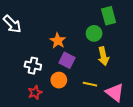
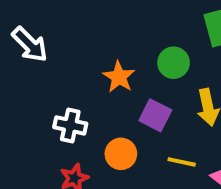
green circle: (94, 33) -> (174, 63), moved
purple square: (67, 60) -> (155, 115), moved

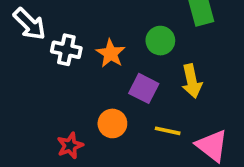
white cross: (70, 125) -> (66, 50), moved

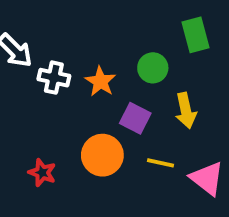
orange circle: (112, 123) -> (102, 155), size x1.4
red star: (70, 146) -> (42, 173), moved, turned -30

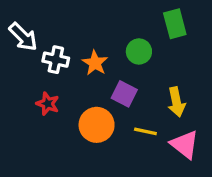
yellow arrow: (186, 111) -> (176, 102), moved
red star: (42, 173) -> (48, 104), moved

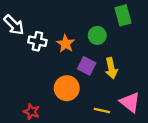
yellow arrow: (176, 102) -> (111, 68), moved
red star: (48, 104) -> (32, 112), moved
yellow line: (145, 131) -> (102, 110), moved

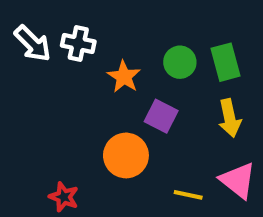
green rectangle: (123, 15) -> (226, 62), moved
white cross: (37, 41) -> (78, 44), moved
yellow arrow: (111, 68) -> (230, 118), moved

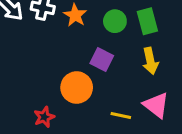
orange star: (124, 77) -> (75, 15), moved
red star: (64, 197) -> (44, 117), moved, turned 30

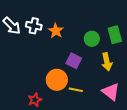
green circle: (115, 21) -> (92, 39), moved
green rectangle: (147, 21) -> (115, 35), moved
yellow line: (121, 116) -> (76, 90), moved

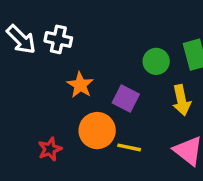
orange star: (56, 31) -> (80, 85), moved
red star: (35, 100) -> (50, 149), moved

